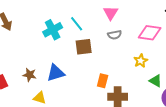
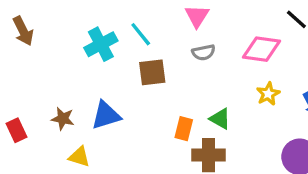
yellow star: (141, 61) -> (268, 94), moved
green triangle: (156, 81) -> (220, 119), moved

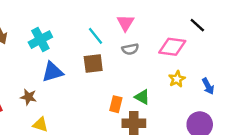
cyan line: (141, 34) -> (96, 36), moved
cyan cross: (101, 44) -> (40, 40), moved
blue triangle: (106, 115) -> (52, 72), moved

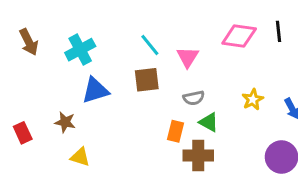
pink triangle: (125, 23) -> (188, 57), moved
black line: (197, 25) -> (278, 31), turned 42
pink diamond: (172, 47) -> (239, 36), moved
gray semicircle: (130, 49) -> (194, 98), moved

